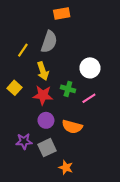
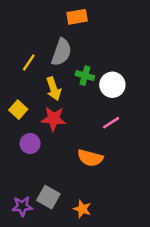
green cross: (68, 89) -> (85, 76), moved
purple circle: (46, 120) -> (30, 144), moved
purple star: (24, 141) -> (22, 206), moved
gray square: (47, 148) -> (48, 197), moved, turned -36

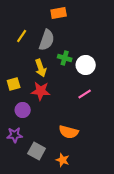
yellow line: (29, 63) -> (22, 36), moved
yellow square: (18, 110) -> (14, 84), turned 32
orange semicircle: (90, 158) -> (69, 132), moved
purple star: (22, 206) -> (15, 135), moved

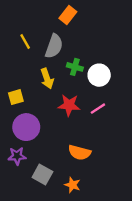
orange rectangle: (59, 13) -> (68, 15), turned -42
yellow line: (22, 36) -> (25, 42), turned -64
red star: (41, 91) -> (69, 105), moved
purple circle: (23, 110) -> (26, 127), size x1.5

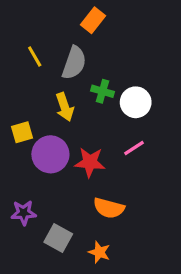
red star: (69, 105) -> (90, 162), moved
purple circle: (26, 127) -> (50, 154), moved

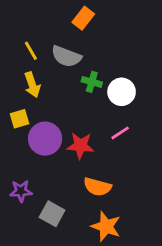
gray semicircle: (74, 63) -> (66, 56), turned 92
yellow arrow: (65, 107) -> (32, 85), moved
orange star: (99, 252) -> (106, 226), moved, size x1.5

